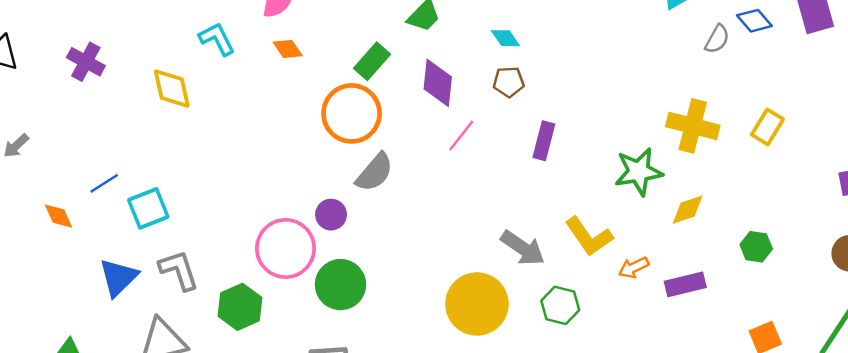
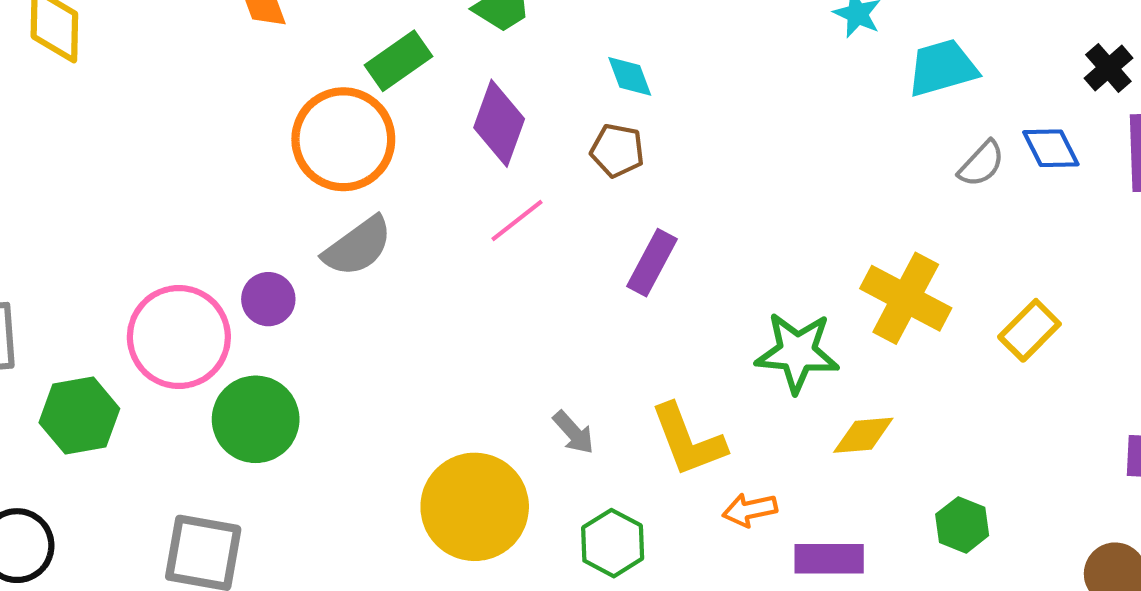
gray arrow: (523, 248) -> (573, 432), size x0.6

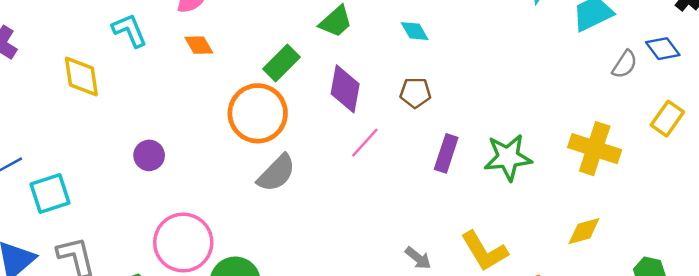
cyan diamond: (630, 76) -> (415, 31), moved
purple circle: (268, 299) -> (149, 155), moved
yellow rectangle: (1029, 330) -> (667, 119), moved
green star: (797, 352) -> (508, 157), moved

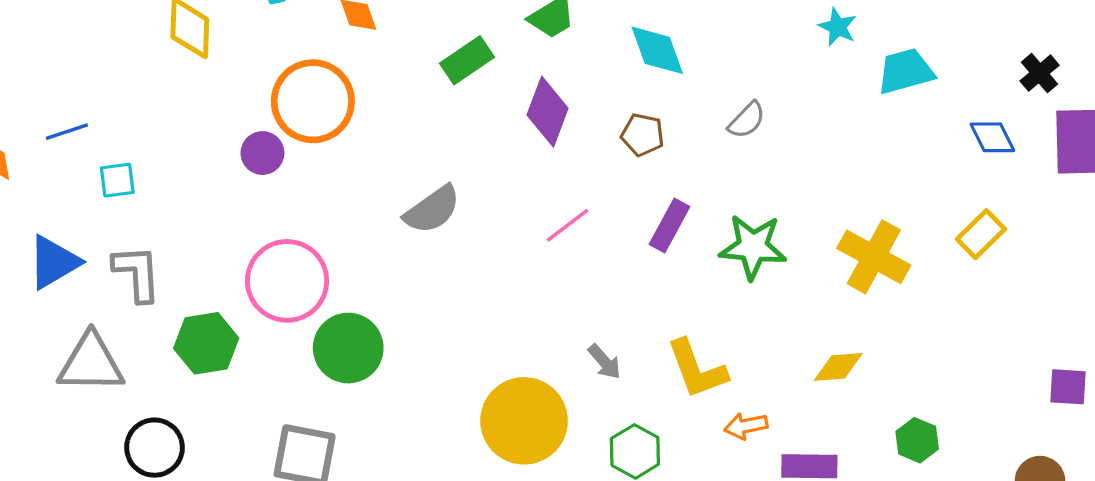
cyan diamond: (415, 31) -> (657, 50), size x1.5
gray semicircle: (625, 64) -> (747, 120), moved
orange circle: (258, 113) -> (313, 101), moved
pink line: (365, 143) -> (568, 225), moved
cyan square: (50, 194) -> (117, 180), size x0.7

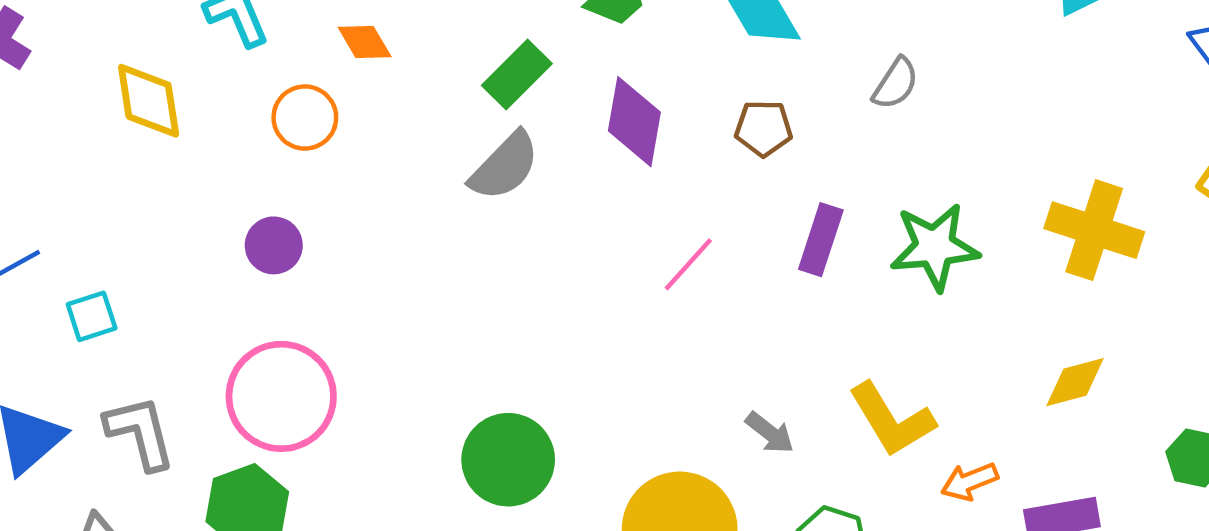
orange circle: (313, 101) -> (305, 118), moved, size x0.6
gray semicircle: (432, 210) -> (505, 166), moved
pink circle: (287, 281) -> (281, 396), moved
green circle: (348, 348) -> (508, 460), moved

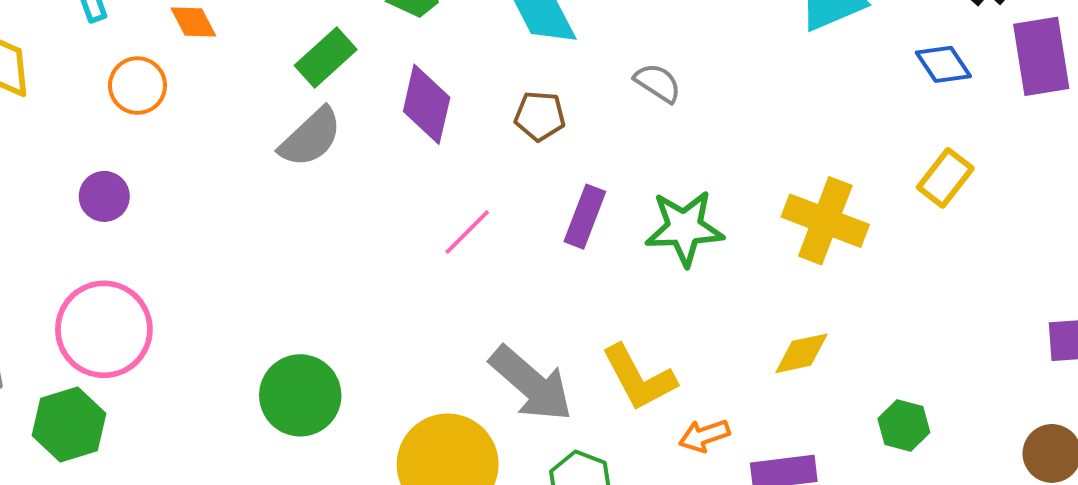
gray semicircle: (895, 84) -> (658, 83), turned -93
gray arrow: (770, 433) -> (531, 384), size x2.0

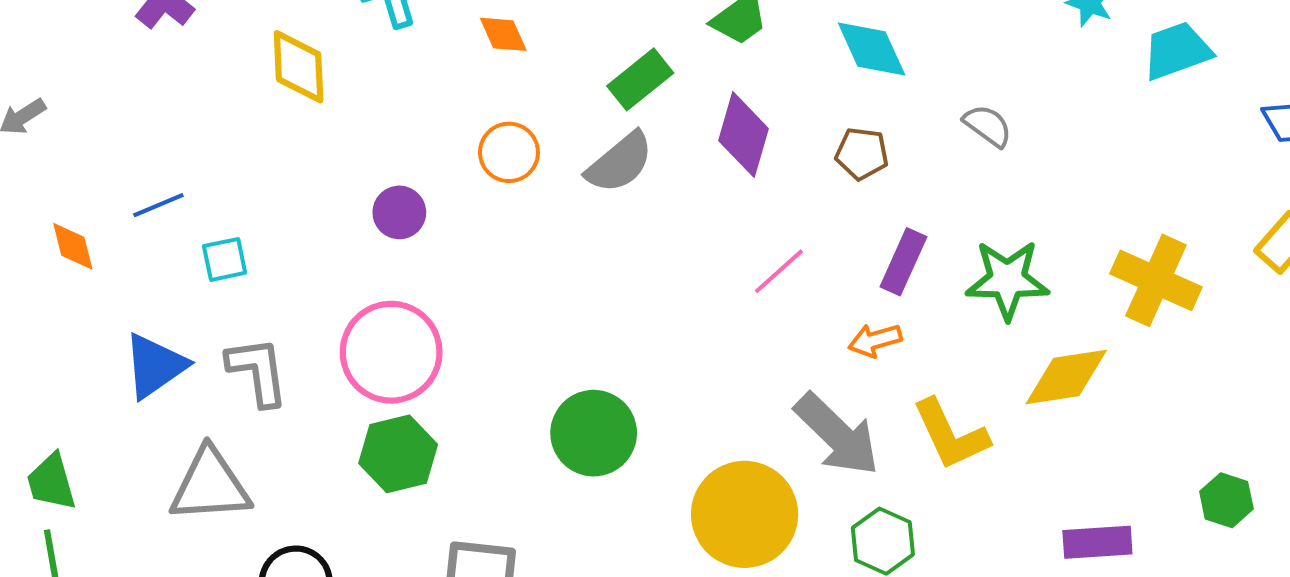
orange circle: (137, 86) -> (509, 152), moved
yellow diamond: (801, 353) -> (1066, 377), moved, size x1.4
green hexagon: (69, 425) -> (398, 454), moved
orange arrow: (704, 436) -> (875, 340), moved

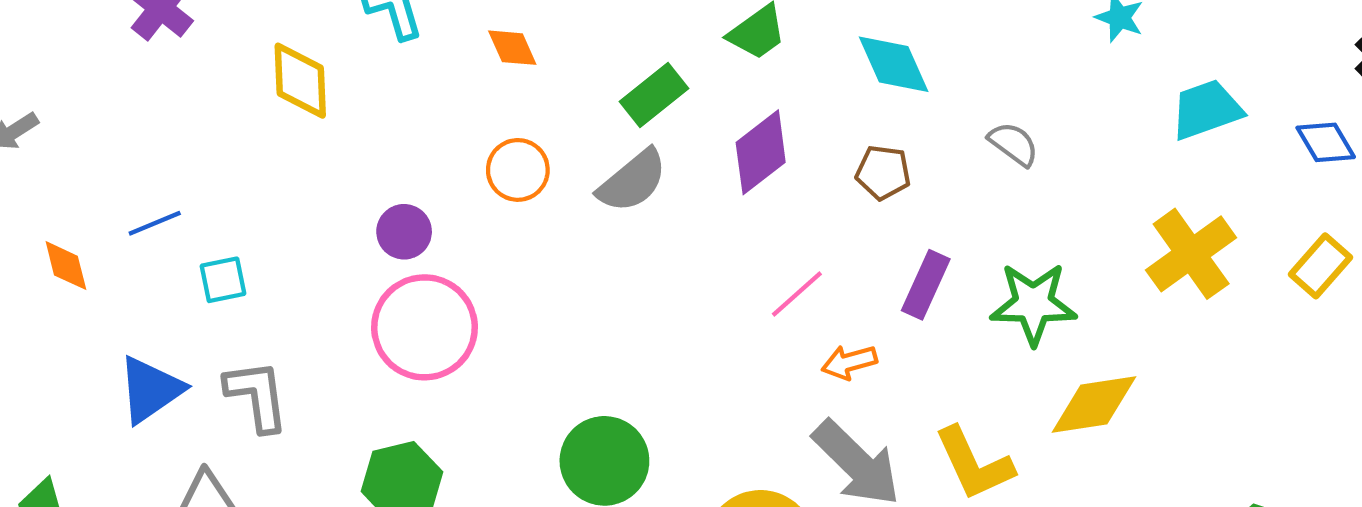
cyan trapezoid: (1177, 51) -> (1206, 110), moved
purple diamond: (744, 135) -> (761, 152), turned 36
yellow cross: (1156, 280) -> (1191, 254), moved, turned 30
orange arrow: (875, 340) -> (849, 362), moved
pink circle: (391, 352) -> (425, 327), moved

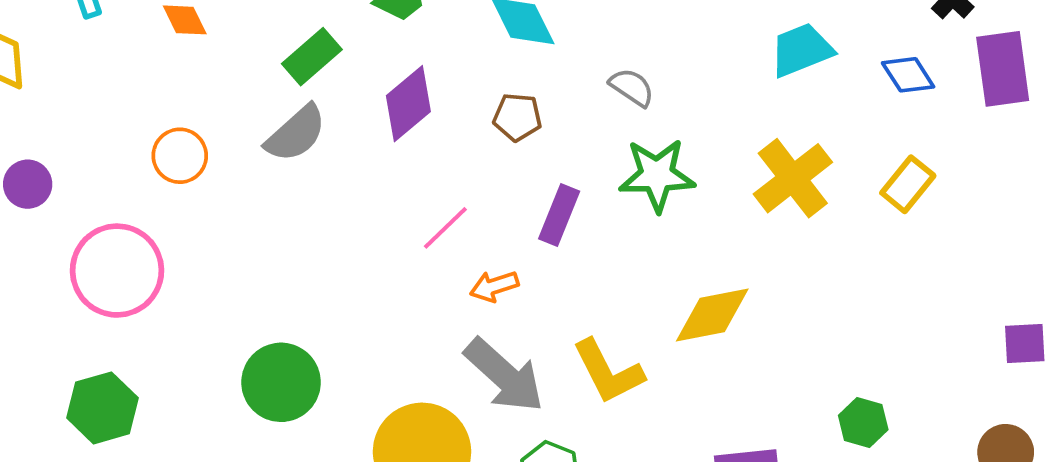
orange circle: (518, 170) -> (180, 156), moved
purple circle: (404, 232) -> (28, 184), moved
green star: (1033, 304) -> (657, 175), moved

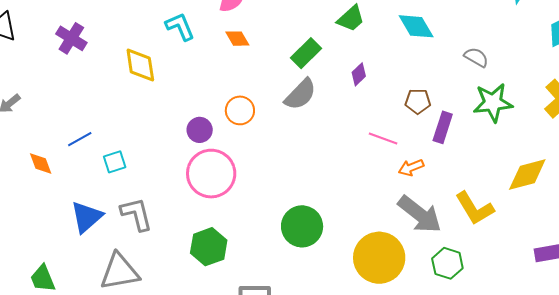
purple diamond: (408, 104) -> (359, 74), size x0.6
brown pentagon: (517, 117) -> (418, 101), moved
purple circle: (28, 184) -> (200, 130), moved
pink line: (445, 228) -> (383, 139), turned 68

